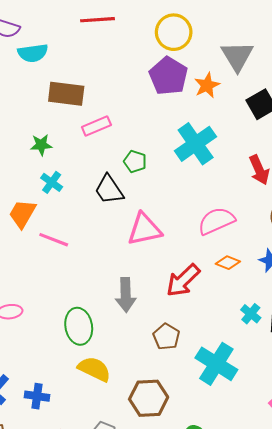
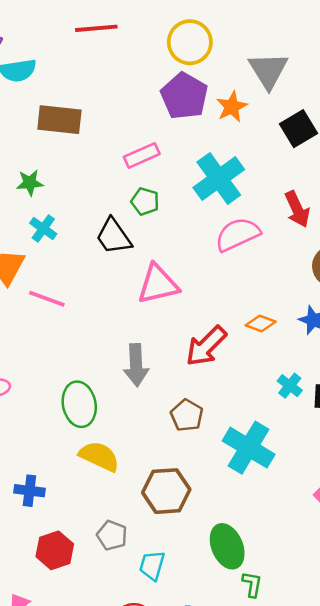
pink rectangle: (96, 126) -> (142, 155), moved
pink semicircle: (216, 221) -> (238, 234), moved

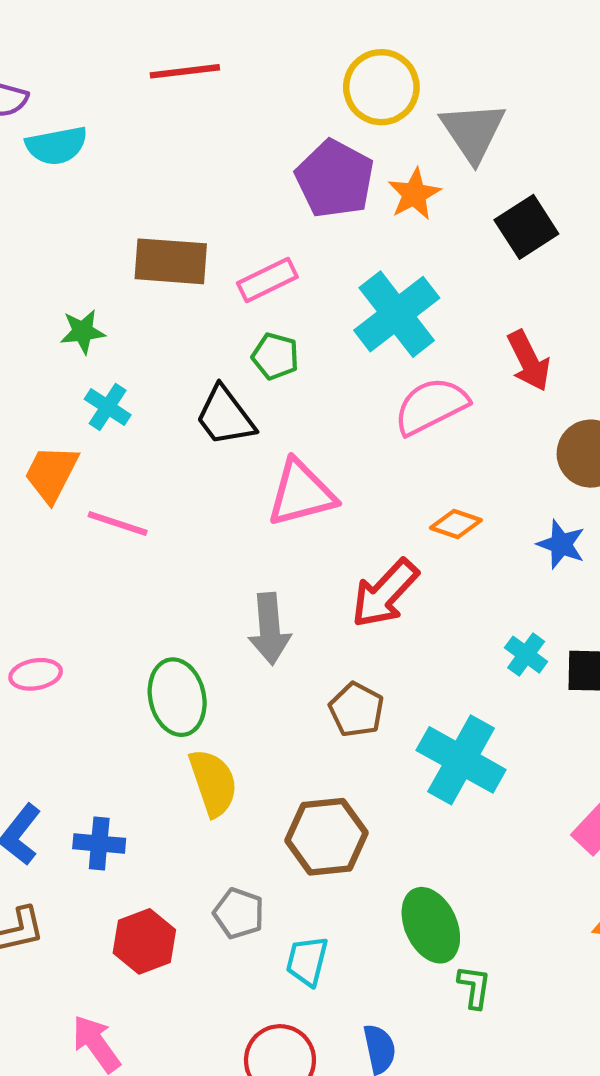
yellow circle: (190, 42) -> (381, 87), moved
brown rectangle: (59, 120) -> (171, 261), moved
orange diamond: (261, 323) -> (456, 524), moved
yellow semicircle: (99, 456) -> (213, 783), turned 48

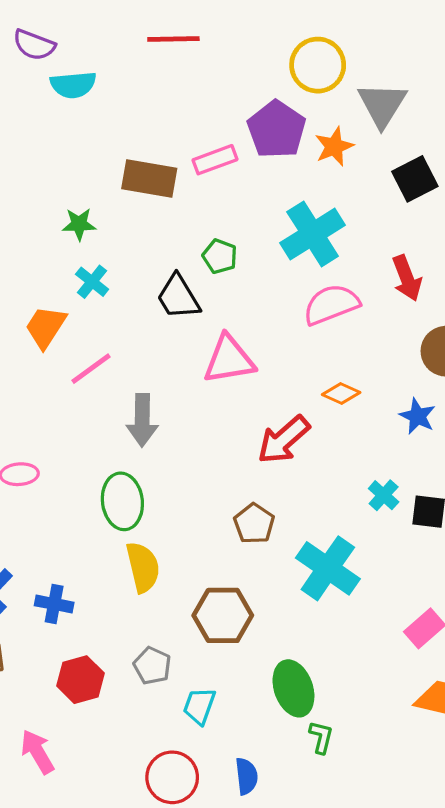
pink rectangle: (267, 280) -> (215, 160), moved
pink line: (118, 523) -> (91, 369), turned -60
gray arrow: (270, 629) -> (142, 420), moved

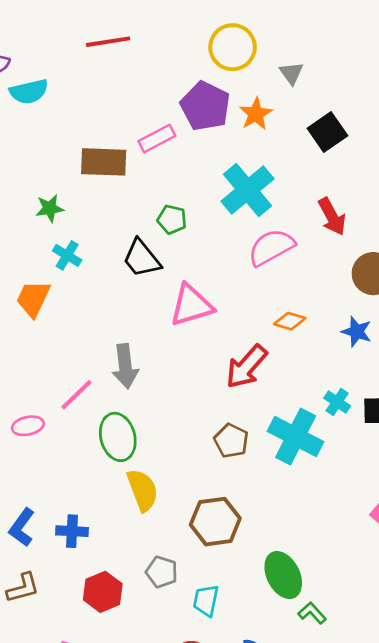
gray triangle: (382, 105) -> (291, 73), size x0.6
pink line: (91, 369) -> (76, 395), moved
cyan cross: (328, 568) -> (296, 437), moved
green L-shape: (321, 737) -> (312, 613), turned -48

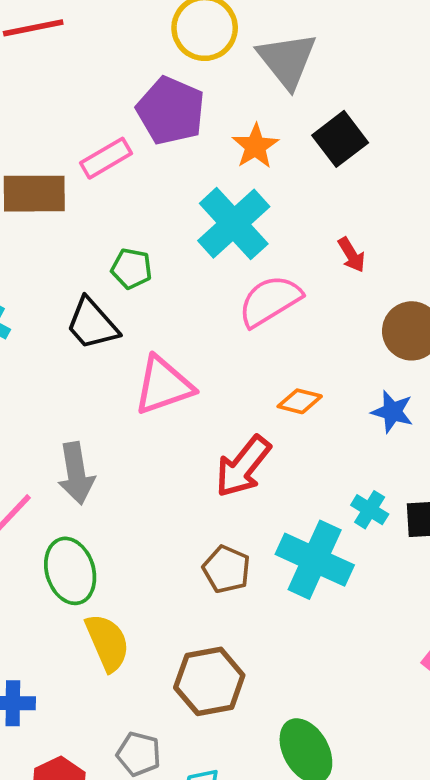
gray triangle: (291, 73) -> (287, 60), size x1.8
orange star: (256, 114) -> (255, 146), moved
red arrow: (332, 216) -> (351, 255), size x0.7

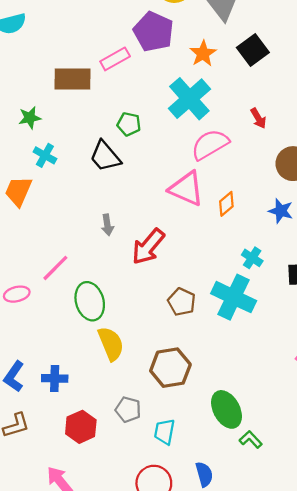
pink triangle: (163, 385) -> (186, 189), moved, turned 42
orange diamond: (300, 401) -> (226, 204), turned -55
red arrow: (243, 466) -> (148, 247), moved
gray arrow: (76, 473) -> (107, 225), moved, size x0.6
cyan cross: (370, 510) -> (252, 258), moved

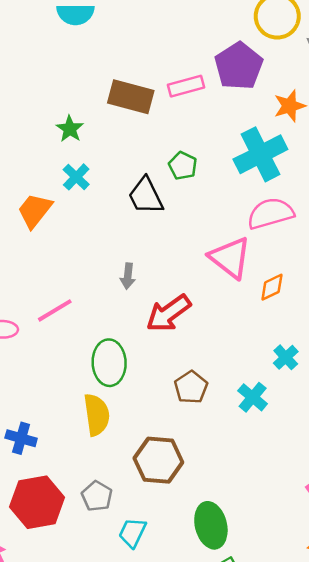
green star: (30, 118) -> (70, 129), turned 30
cyan cross: (234, 297) -> (253, 397), size x0.6
green ellipse: (90, 301) -> (109, 363), moved
red hexagon: (81, 427) -> (37, 502), size x1.4

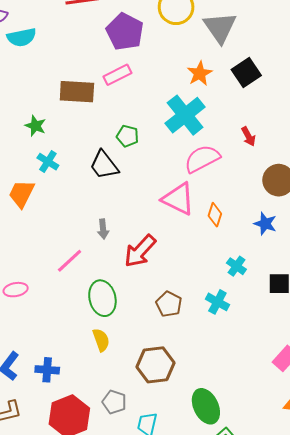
purple pentagon: (239, 66) -> (125, 32), moved
orange diamond: (272, 287) -> (215, 215), turned -35
pink line: (55, 310) -> (70, 261), moved
yellow semicircle: (97, 415) -> (101, 340), size x0.7

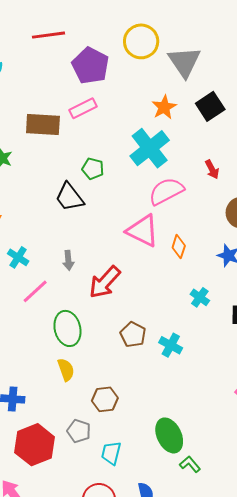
cyan cross: (48, 162) -> (18, 257), moved
cyan cross: (217, 302) -> (171, 345), moved
brown hexagon: (156, 365) -> (105, 399), moved, size x0.7

